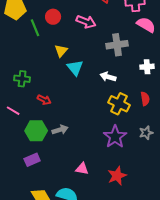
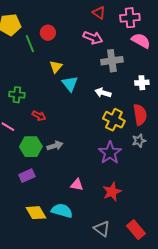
pink arrow: (86, 22) -> (93, 38), moved
red semicircle: (145, 99) -> (140, 115), size x1.5
gray star: (146, 133) -> (139, 141), moved

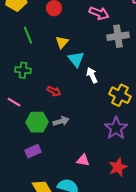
green line: (30, 44) -> (28, 35), moved
white arrow: (103, 93) -> (92, 75), moved, turned 49
red arrow: (39, 116) -> (54, 91), moved

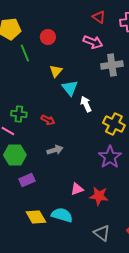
green line: (28, 35) -> (25, 53), moved
green cross: (23, 70) -> (19, 114), moved
green hexagon: (37, 122) -> (15, 155), moved
pink triangle: (83, 160) -> (77, 189), turned -32
red star: (118, 167) -> (99, 196), moved, turned 30

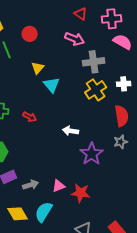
white arrow: (86, 104) -> (71, 131), moved, turned -56
yellow cross: (114, 124) -> (96, 90), moved, turned 30
gray arrow: (55, 150) -> (31, 185), moved
cyan semicircle: (62, 215) -> (44, 212), turned -75

